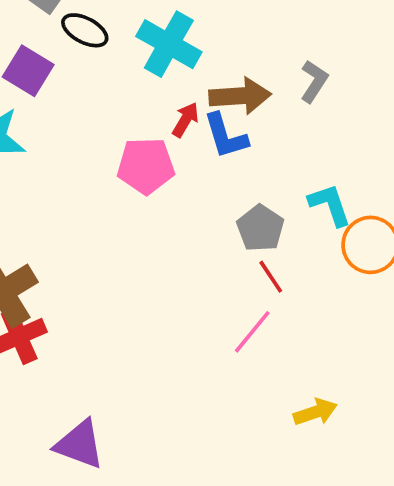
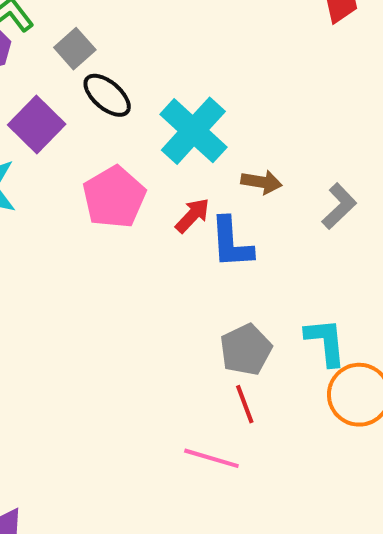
brown arrow: (240, 96) -> (261, 182), moved, size x0.6
pink pentagon: (146, 166) -> (114, 197), moved, turned 30
pink line: (252, 332) -> (211, 458), turned 54

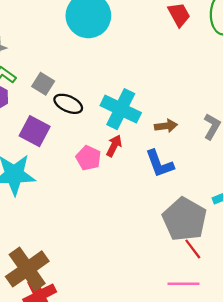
pink pentagon: (114, 197) -> (88, 158), size x0.7
red arrow: (192, 215) -> (114, 146), moved
gray pentagon: (246, 350) -> (185, 219), size x1.5

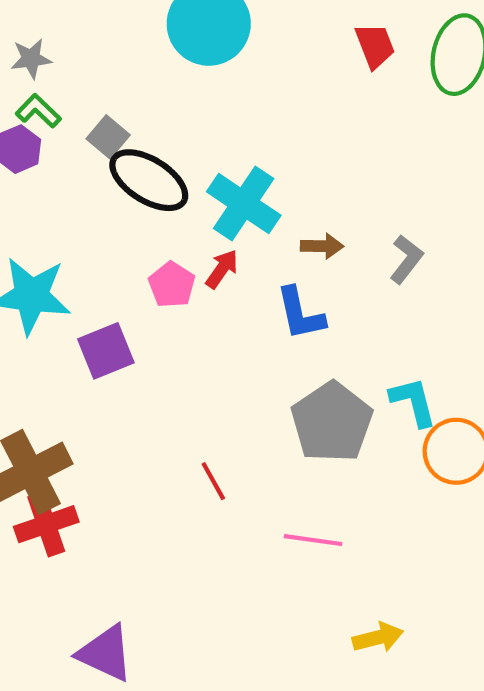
black ellipse: (68, 104) -> (149, 180), size x1.5
purple square: (35, 131) -> (106, 351), moved, turned 32
red line: (193, 249) -> (213, 481), moved

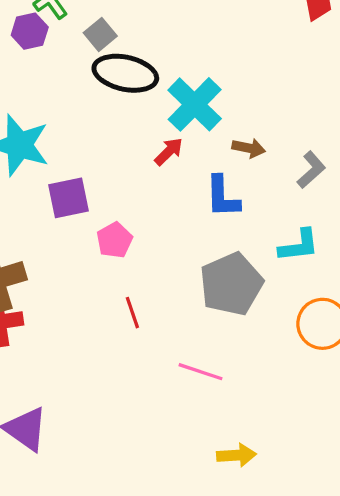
black ellipse: (149, 180) -> (125, 73), turned -30
pink pentagon: (172, 285) -> (114, 240), moved
cyan L-shape: (413, 402) -> (299, 246), moved, turned 87

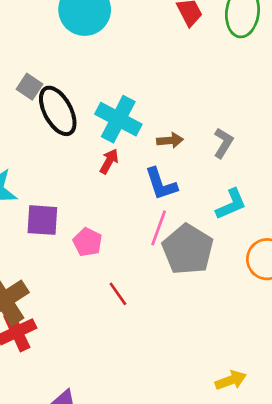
black ellipse: (125, 73) -> (58, 111), turned 66
purple square: (68, 198) -> (42, 220), turned 32
pink line: (200, 372) -> (159, 228), moved, turned -72

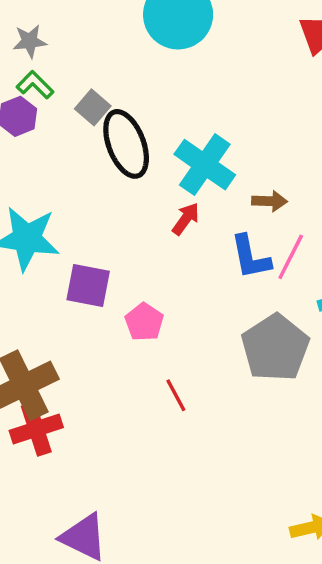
pink line: (159, 228) -> (291, 257), moved

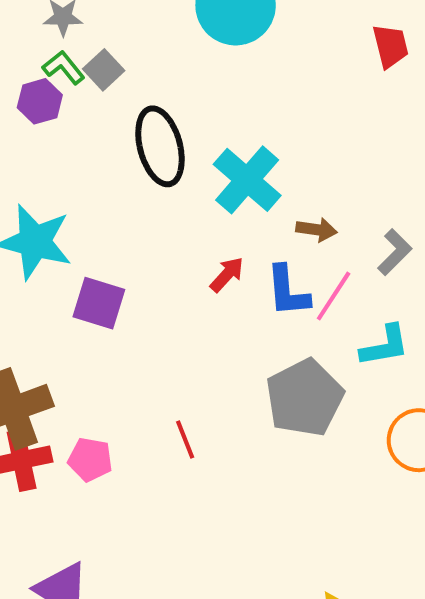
gray square: (93, 107) -> (104, 70), moved
red arrow: (186, 219) -> (227, 275), moved
pink pentagon: (144, 322) -> (90, 460), moved, turned -30

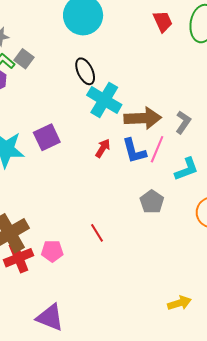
black ellipse: (160, 146) -> (85, 71), moved, size x0.7
brown arrow: (316, 230) -> (143, 118), size x1.8
purple square: (99, 303) -> (47, 137), moved, turned -32
gray pentagon: (305, 398) -> (152, 202), size x0.6

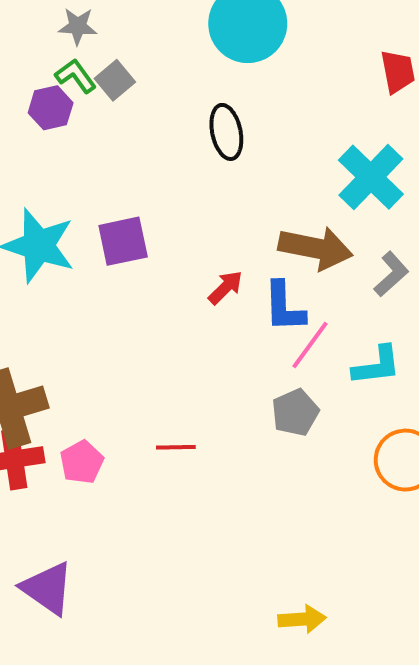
cyan cross: (104, 100) -> (371, 177), moved
pink line: (157, 149) -> (310, 345), moved
red line: (97, 233) -> (176, 447), turned -72
pink pentagon: (52, 251) -> (82, 462), turned 30

